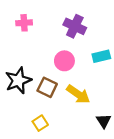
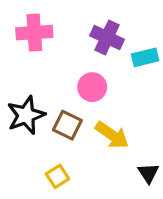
pink cross: (24, 23) -> (34, 33), size x1.5
cyan rectangle: (101, 56) -> (145, 57), moved

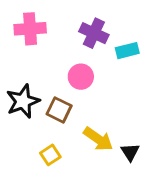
yellow arrow: (112, 135) -> (98, 139), moved

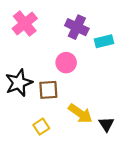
pink cross: (30, 29) -> (25, 24), turned -35
brown square: (59, 110) -> (48, 90), turned -30

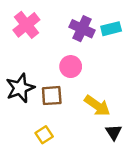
cyan rectangle: (104, 41) -> (111, 29), moved
yellow arrow: (80, 114) -> (97, 106), moved

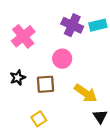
pink cross: (26, 25) -> (23, 36), moved
black star: (20, 88) -> (18, 78), size x0.6

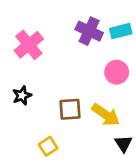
pink circle: (62, 59) -> (117, 72), moved
brown square: (45, 84) -> (70, 109), moved

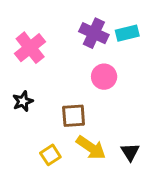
pink circle: (117, 72) -> (104, 77), moved
yellow arrow: (106, 115) -> (91, 148), moved

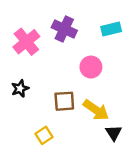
purple cross: (94, 33) -> (64, 29), moved
yellow arrow: (91, 148) -> (96, 110), moved

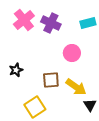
pink cross: (26, 42) -> (24, 20), moved
yellow square: (44, 135) -> (35, 107), size x1.5

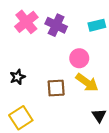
yellow arrow: (76, 87) -> (87, 82), moved
yellow square: (35, 107) -> (21, 118), moved

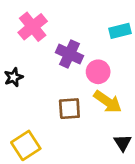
purple cross: (56, 25) -> (69, 54), moved
black star: (18, 77) -> (14, 77), moved

